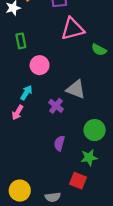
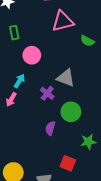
green circle: (95, 130) -> (71, 112), moved
green star: (89, 158) -> (88, 142), moved

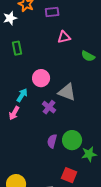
pink triangle: (63, 21) -> (64, 37), size x0.6
pink circle: (32, 55) -> (41, 78), moved
green circle: (71, 112) -> (72, 140), moved

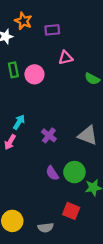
pink circle: (41, 78) -> (34, 74), moved
gray triangle: (67, 92) -> (88, 135), moved
purple semicircle: (52, 141) -> (52, 173), turned -48

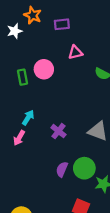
green rectangle: (13, 70) -> (22, 77), moved
purple semicircle: (52, 173) -> (62, 169), turned 56

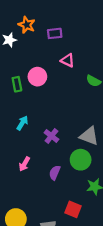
pink triangle: (75, 52) -> (68, 60), turned 40
pink arrow: (19, 138) -> (24, 164), moved
green circle: (84, 168) -> (81, 160), moved

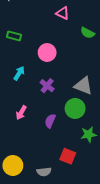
pink circle: (37, 77) -> (47, 53), moved
green rectangle: (17, 84) -> (14, 36), turned -64

